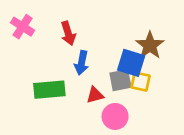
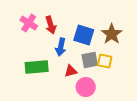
pink cross: (23, 27) -> (29, 23), moved
blue square: (131, 63) -> (84, 35), moved

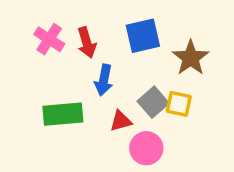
blue square: (84, 35) -> (143, 36), moved, turned -30
gray square: (90, 60) -> (153, 102), turned -30

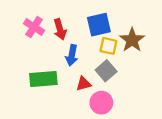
yellow square: (179, 104) -> (108, 46), moved

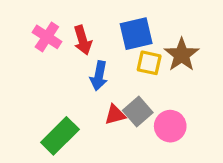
gray square: (106, 71) -> (138, 112), moved
green rectangle: (43, 79) -> (60, 136), moved, turned -40
pink circle: (101, 103) -> (170, 126), moved

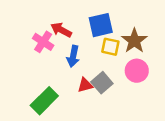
pink cross: (47, 37) -> (43, 42), moved
red arrow: (83, 40) -> (61, 30), turned 135
pink circle: (170, 126) -> (137, 71), moved

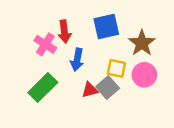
red arrow: (61, 30) -> (64, 32), turned -125
yellow square: (110, 47) -> (116, 68), moved
green rectangle: (44, 101) -> (43, 88), moved

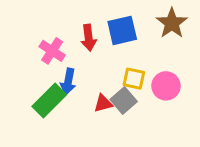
red arrow: (64, 32) -> (89, 38), moved
brown star: (142, 43) -> (172, 23), moved
blue arrow: (77, 60) -> (68, 82), moved

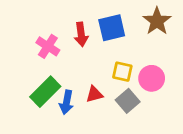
blue arrow: (68, 82) -> (66, 102), moved
gray square: (124, 101) -> (128, 101), moved

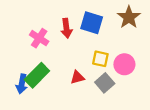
blue square: (112, 28) -> (92, 23), turned 30
blue arrow: (66, 102) -> (22, 84), moved

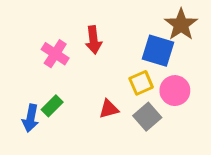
blue square: (92, 23) -> (158, 51), moved
yellow square: (100, 59) -> (141, 83), turned -35
green rectangle: (37, 75) -> (52, 106), size x0.6

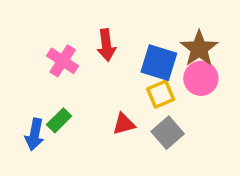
brown star: (181, 25) -> (199, 49), moved
blue square: (158, 51) -> (159, 63), moved
pink circle: (175, 91) -> (201, 78), moved

